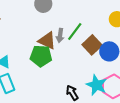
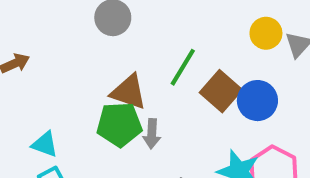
gray arrow: (60, 35) -> (152, 134), moved

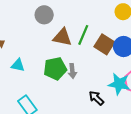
brown triangle: (129, 92) -> (62, 37), moved
cyan triangle: (45, 144) -> (18, 65), moved

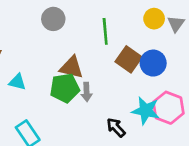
green line: (83, 35) -> (105, 31), moved, turned -30
brown triangle: (62, 37) -> (71, 67), moved

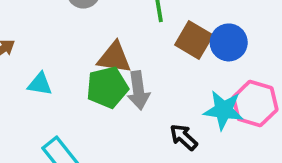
gray arrow: (87, 92) -> (138, 90), size x1.4

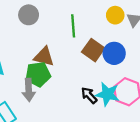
gray arrow: (138, 90) -> (29, 90), moved
black arrow: (184, 137) -> (89, 95), moved

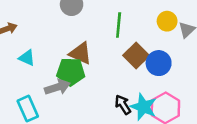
gray arrow: (29, 90) -> (57, 87), turned -115

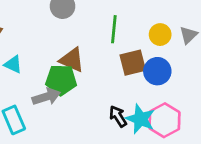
yellow circle: (167, 21) -> (160, 35), moved
brown square: (136, 55) -> (133, 63), turned 30

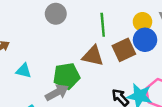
brown triangle: (72, 60) -> (93, 56), moved
blue circle: (157, 71) -> (145, 40), moved

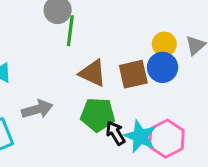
green line: (103, 25) -> (70, 31), moved
green pentagon: (67, 76) -> (98, 115), moved

